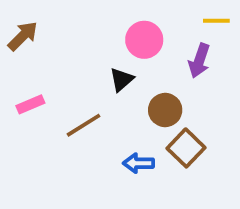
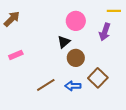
brown circle: (165, 110) -> (76, 58), moved
brown line: (84, 125) -> (46, 85), moved

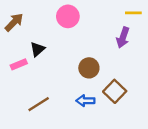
pink circle: (76, 21) -> (68, 16), moved
black triangle: (64, 42) -> (37, 49), moved
brown line: (46, 85) -> (39, 104), moved

